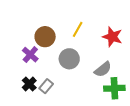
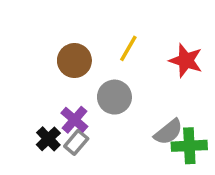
purple cross: (30, 55) -> (74, 120), moved
gray semicircle: (103, 69) -> (168, 132), moved

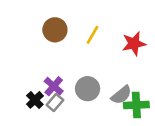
brown circle: (74, 61) -> (55, 30), moved
red star: (186, 61) -> (134, 44), turned -30
gray circle: (114, 97) -> (88, 89), moved

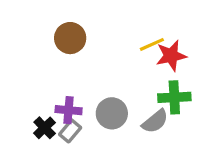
yellow line: (93, 35) -> (152, 44), moved, turned 36
purple cross: (54, 86) -> (69, 110), turned -36
green cross: (136, 105) -> (174, 97), moved

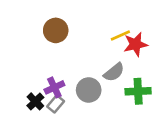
green cross: (174, 97) -> (138, 91), moved
purple cross: (69, 110) -> (54, 87), turned -30
gray semicircle: (155, 121) -> (114, 72), moved

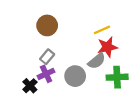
red star: (136, 44) -> (107, 47), moved
gray rectangle: (56, 104) -> (47, 57), moved

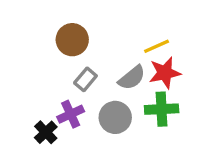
gray rectangle: (47, 57) -> (85, 79), moved
gray semicircle: (97, 61) -> (132, 78), moved
green cross: (117, 77) -> (162, 109), moved

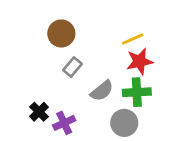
gray semicircle: (132, 78) -> (102, 91), moved
purple cross: (71, 114) -> (64, 123), moved
gray circle: (115, 117) -> (124, 123), moved

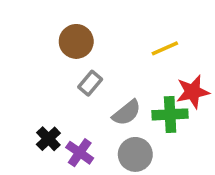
red star: (140, 61) -> (193, 92), moved
purple cross: (64, 123) -> (80, 153), turned -30
gray circle: (124, 123) -> (135, 154), moved

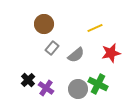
gray semicircle: (127, 113) -> (76, 55), moved
green cross: (170, 114) -> (98, 84), moved, turned 30

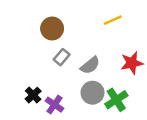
yellow line: (95, 28) -> (113, 20), moved
green cross: (98, 84) -> (116, 100), turned 30
gray circle: (78, 89) -> (93, 93), moved

